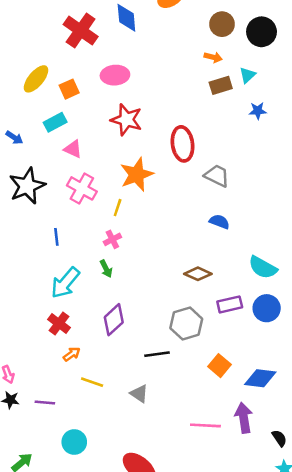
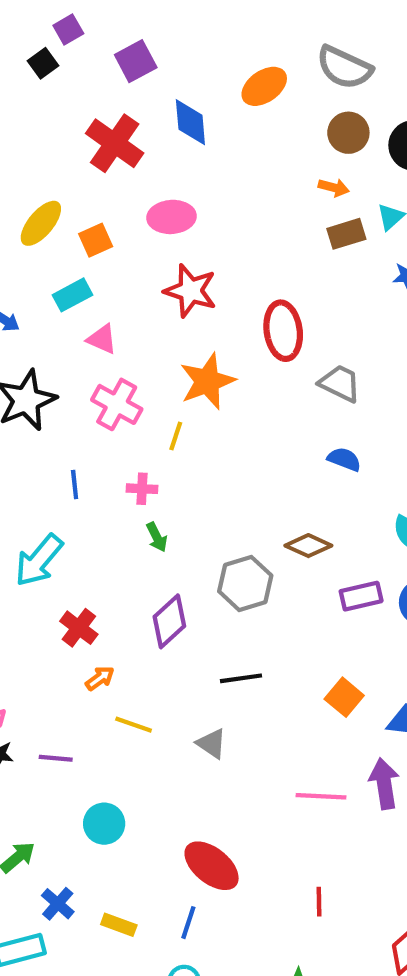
pink cross: (112, 239) -> (142, 489), moved, turned 30
cyan arrow: (65, 283) -> (39, 560), moved
gray hexagon: (186, 324) -> (245, 583), moved

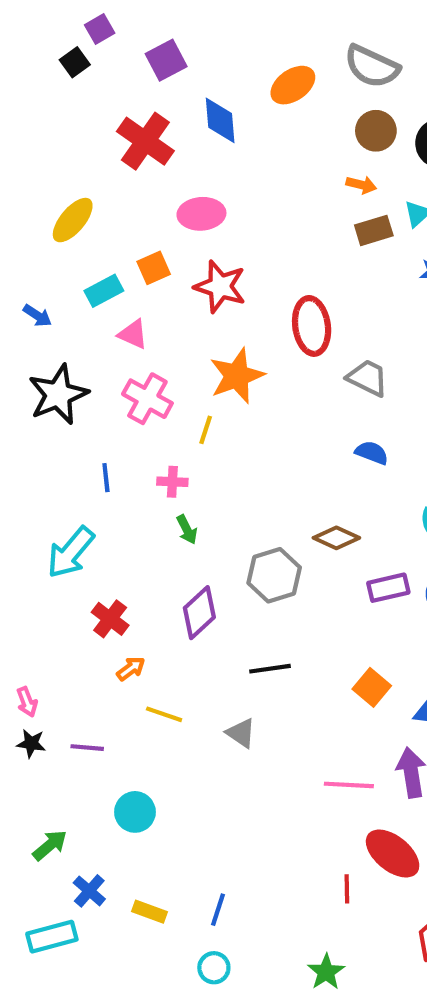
orange square: (96, 240) -> (154, 268), moved
red ellipse: (212, 866) -> (393, 854), moved

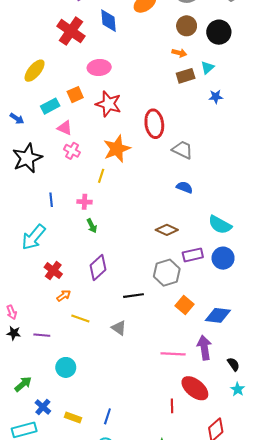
pink cross: (147, 399) -> (72, 151), moved, size x0.7
gray hexagon: (274, 575) -> (167, 273), moved

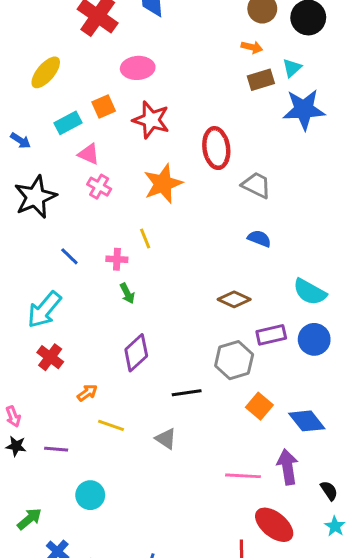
blue star: (216, 97) -> (304, 109), size x2.0
yellow line: (101, 176) -> (145, 239), moved, turned -40
blue line: (51, 200) -> (69, 256), turned -40
red cross: (53, 271) -> (50, 357), moved
blue diamond: (218, 315) -> (307, 421), turned 45

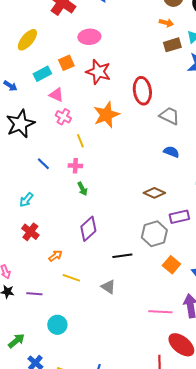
yellow line: (145, 239) -> (80, 141), moved
cyan arrow: (44, 310) -> (26, 200), size x0.6

